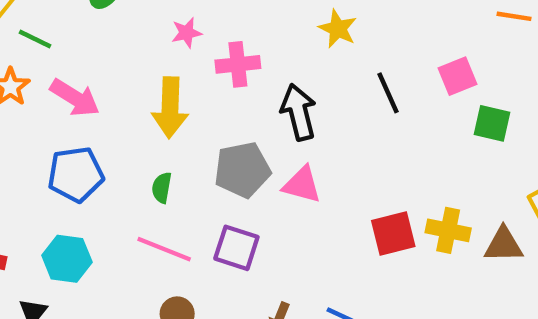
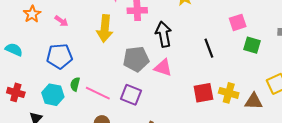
black line: (388, 93) -> (209, 48), moved
pink arrow: (75, 98) -> (61, 21), size x0.6
green semicircle: (162, 188) -> (75, 84), moved

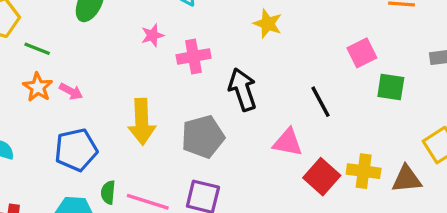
orange star: (32, 14) -> (38, 87), moved
yellow arrow: (105, 28) -> (142, 122), moved
pink triangle: (163, 68) -> (288, 142), moved
red square: (203, 93) -> (322, 177), turned -30

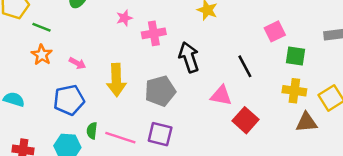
pink arrow: (71, 91) -> (77, 63), moved
yellow cross: (364, 171) -> (294, 91), moved

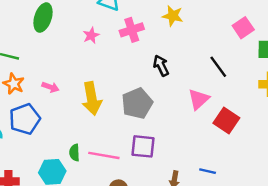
pink cross: (154, 33) -> (132, 30), moved
black arrow: (189, 57) -> (161, 66), size x0.7
pink triangle: (221, 95) -> (199, 99), turned -45
blue pentagon: (69, 100) -> (25, 119), moved

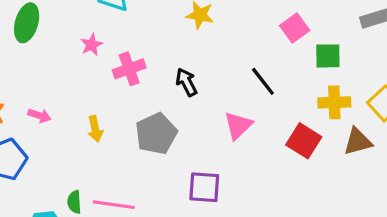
pink cross: (132, 30) -> (129, 69), moved
yellow arrow: (92, 99) -> (95, 129), size x0.6
red square: (226, 121) -> (304, 141), moved
purple square: (143, 146) -> (204, 187), moved

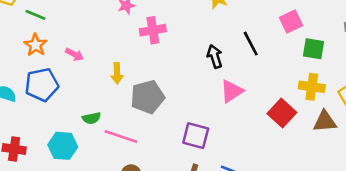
black line: (263, 81) -> (251, 44), moved
black arrow: (186, 82) -> (215, 56), moved
gray pentagon: (156, 134) -> (147, 97), moved
green semicircle: (74, 202) -> (91, 118), moved, turned -108

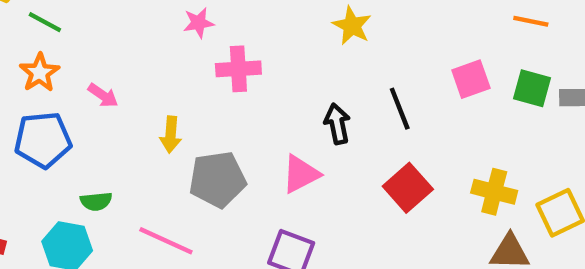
green square: (313, 49) -> (532, 88), moved
pink triangle: (232, 91) -> (301, 174), moved
red square: (282, 113) -> (408, 188), moved
green semicircle: (91, 118) -> (96, 201), moved

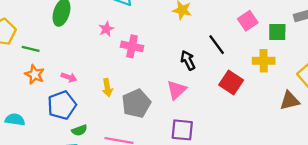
pink cross: (238, 69) -> (132, 46), turned 30
green square: (532, 88) -> (277, 32), moved
blue pentagon: (43, 140) -> (62, 105), moved
yellow cross: (494, 192) -> (264, 61), moved

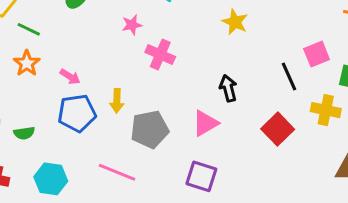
black line: (217, 45) -> (289, 77), moved
blue pentagon: (62, 105) -> (77, 113), moved
green semicircle: (79, 130) -> (24, 133), moved

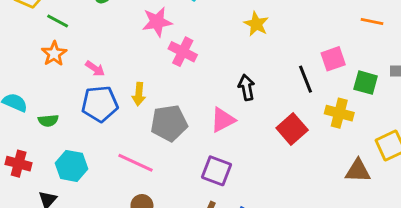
pink star: (132, 25) -> (157, 22), size x1.5

